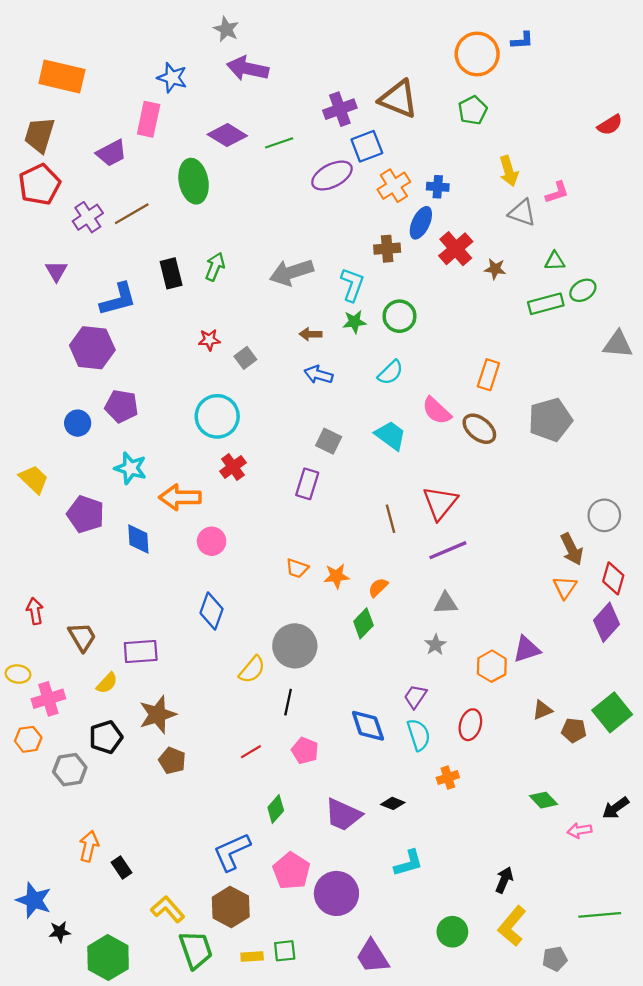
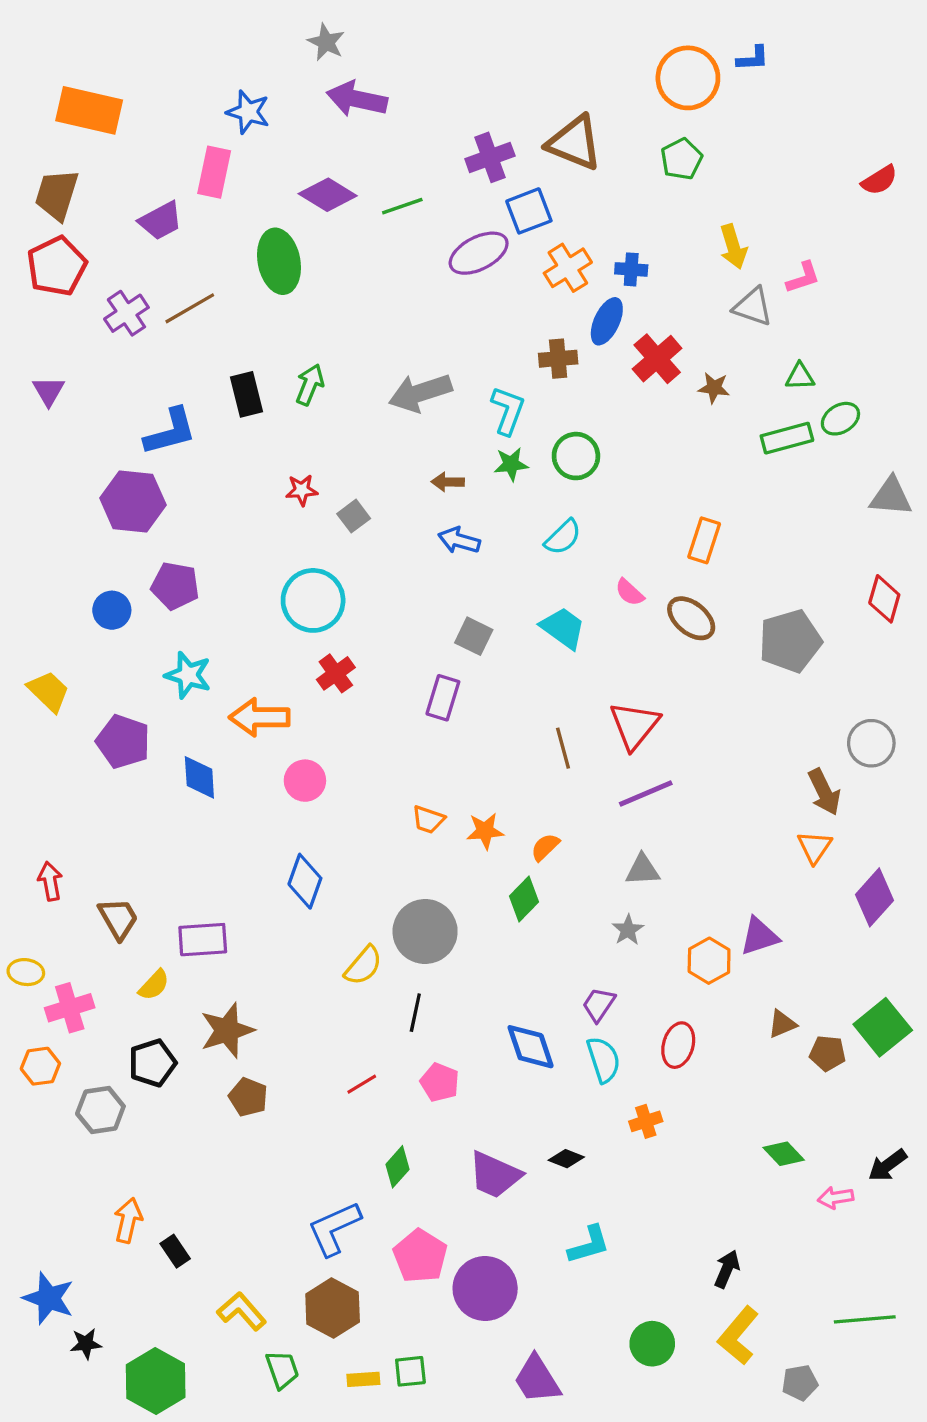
purple triangle: (56, 271) -> (49, 391), moved
pink semicircle: (437, 411) -> (630, 592), size x0.7
gray pentagon: (550, 420) -> (790, 641), moved
red diamond: (613, 578) -> (884, 599), moved
green trapezoid: (196, 950) -> (282, 1370), size x0.7

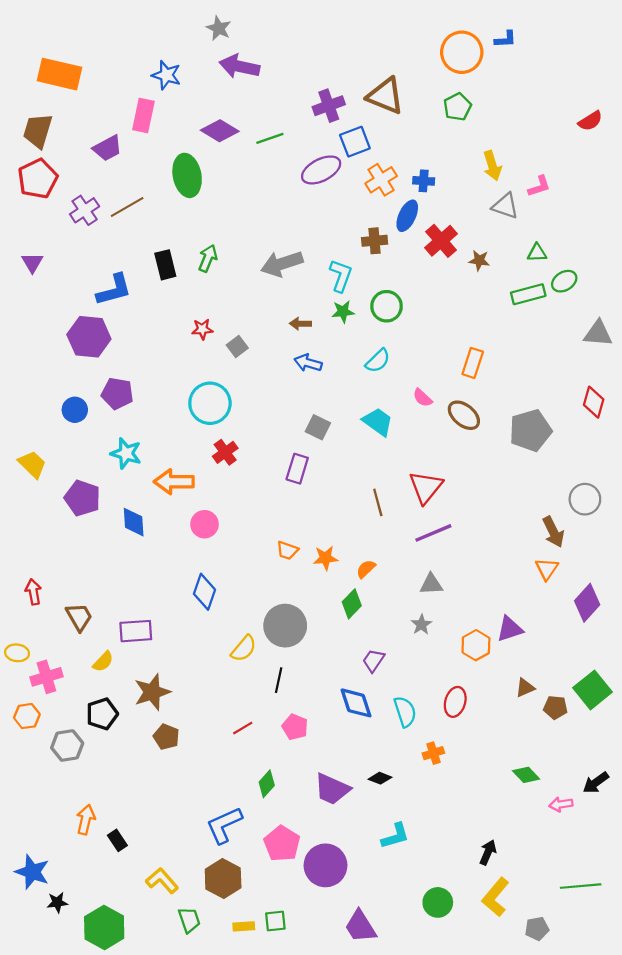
purple trapezoid: (599, 1005) -> (373, 660), moved

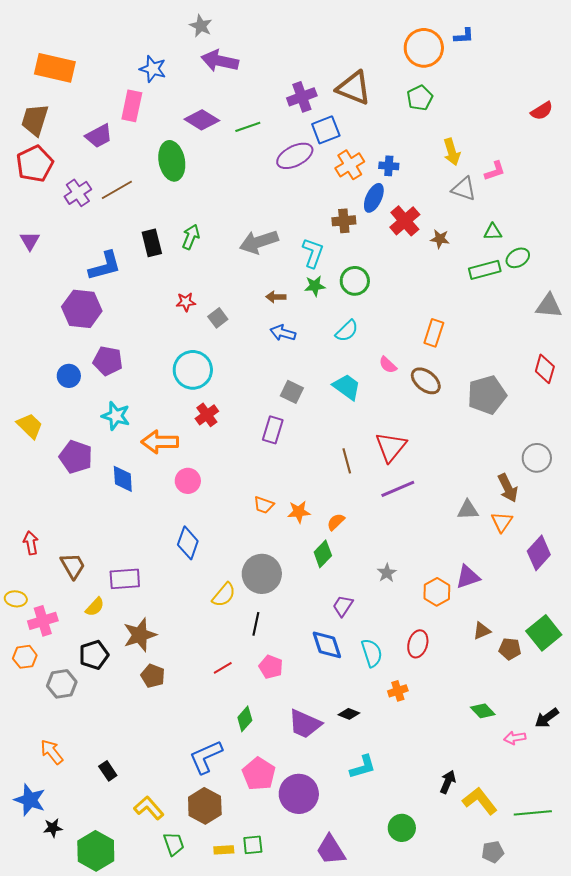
gray triangle: (431, 584) -> (468, 510), moved
orange arrow: (86, 820) -> (52, 752), moved, turned -52
yellow L-shape: (496, 897) -> (480, 801), moved, turned 102

